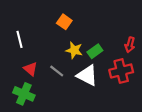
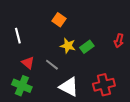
red cross: (121, 71) -> (104, 85), moved
white triangle: (87, 75) -> (69, 87), moved

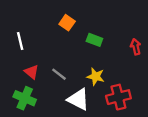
red arrow: (119, 41) -> (136, 47), turned 152
yellow star: (68, 46) -> (96, 76), moved
green rectangle: (87, 47) -> (94, 40), moved, turned 56

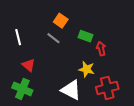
red arrow: (136, 47) -> (101, 49), moved
gray line: (59, 74) -> (53, 38), moved

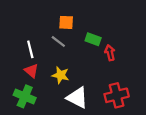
orange square: (61, 21) -> (66, 22), turned -32
white line: (18, 37) -> (30, 49), moved
yellow star: (87, 69) -> (61, 75), moved

